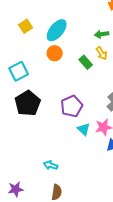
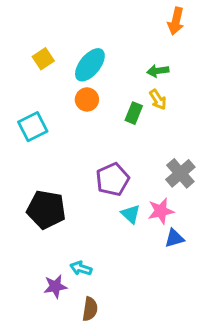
green rectangle: (86, 62) -> (134, 113), turned 64
black pentagon: (28, 103) -> (46, 210), moved, turned -30
purple star: (16, 189) -> (55, 286), moved

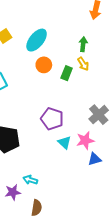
green arrow: (158, 71) -> (83, 44), turned 104
orange circle: (87, 99) -> (44, 65), moved
purple pentagon: (113, 179) -> (52, 119), turned -30

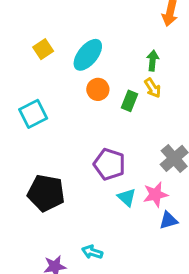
cyan arrow: (30, 180) -> (92, 252), moved

